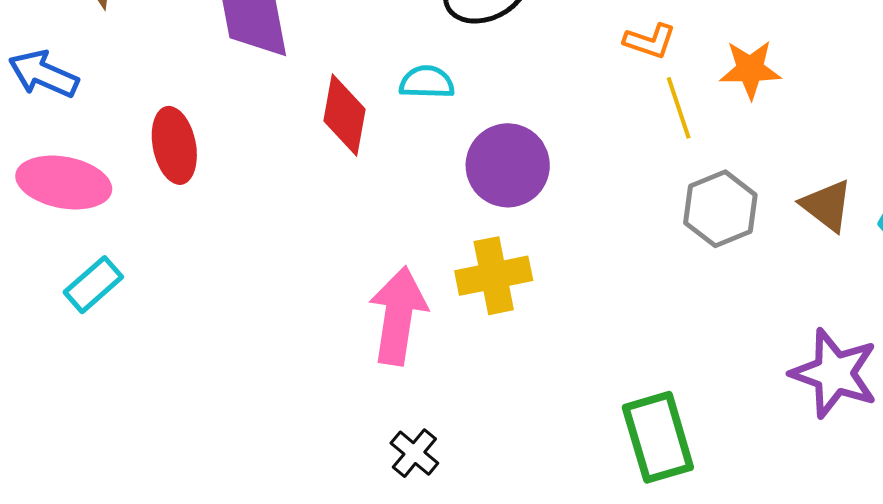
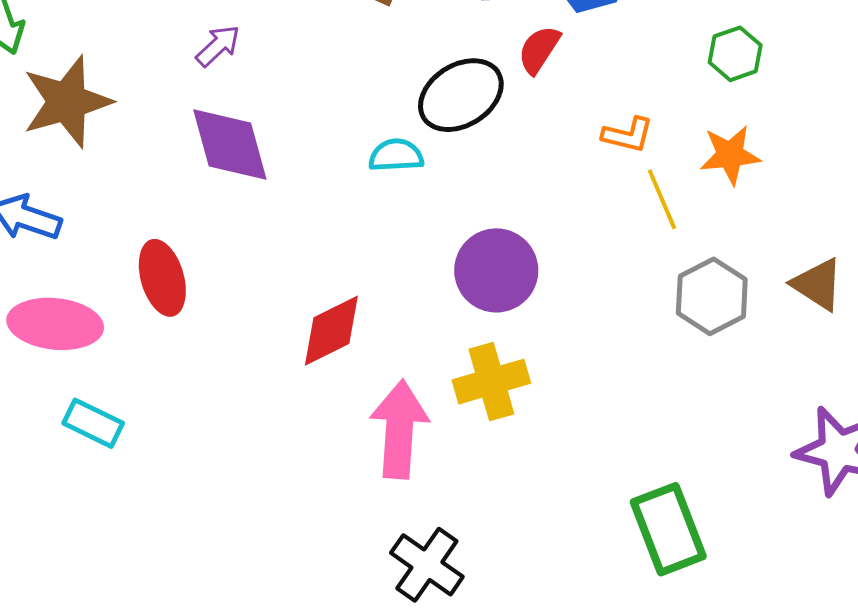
cyan semicircle: (427, 82) -> (396, 155), moved
red diamond: (345, 115) -> (331, 331), moved, turned 58
cyan rectangle: (93, 285) -> (93, 423), turned 72
black cross: (414, 453) -> (427, 565), size x1.5

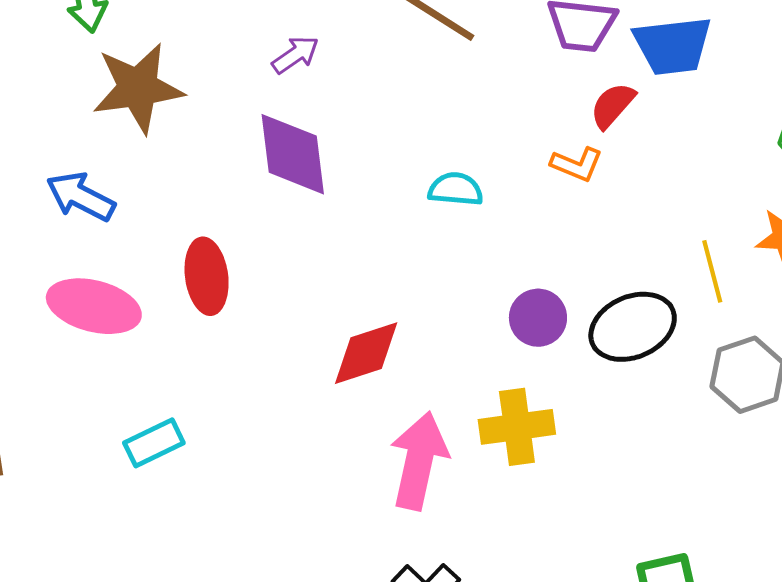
black ellipse: (461, 95) -> (633, 327), moved
orange L-shape: (628, 135) -> (577, 164), moved
purple circle: (496, 270) -> (538, 318), size x0.7
cyan rectangle: (93, 423) -> (154, 443), moved, turned -60

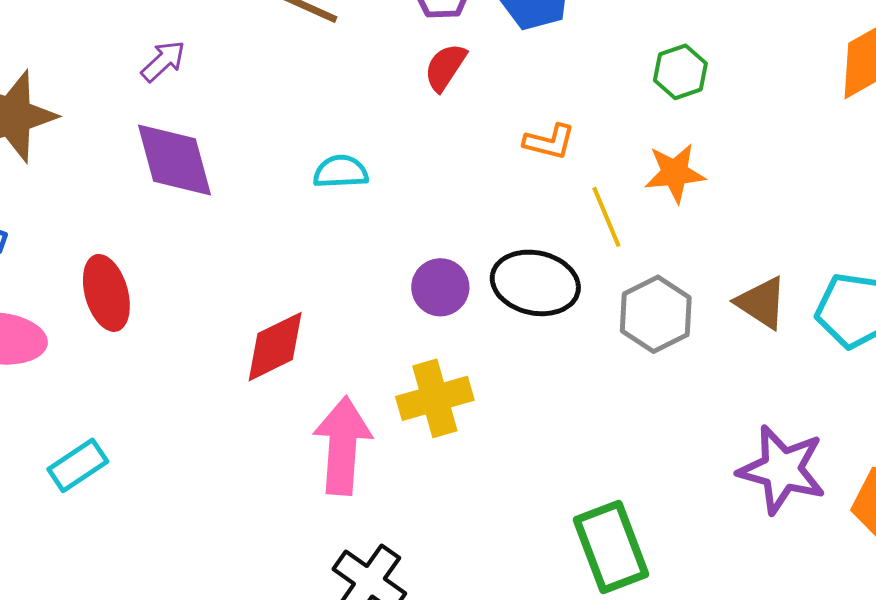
red semicircle: (613, 105) -> (445, 67), moved
orange L-shape: (577, 164) -> (549, 142), moved
black ellipse: (633, 327) -> (535, 283), turned 44

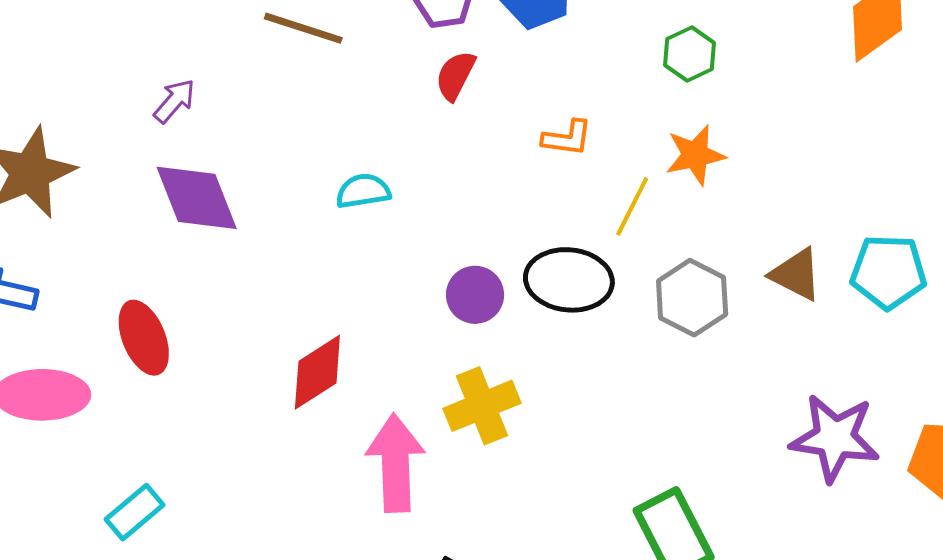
yellow line: (606, 217) -> (632, 206), turned 56

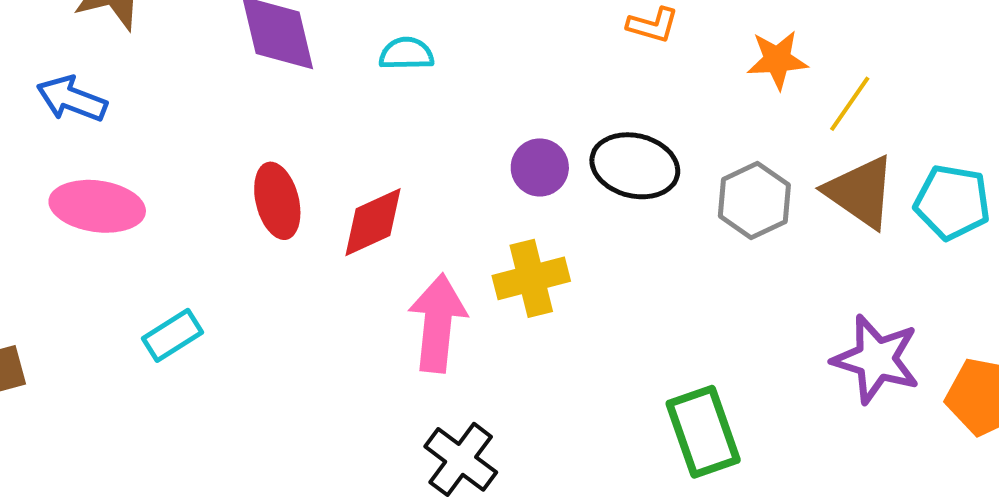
cyan semicircle: (363, 191) -> (406, 54), moved
yellow line: (632, 206) -> (850, 104), moved
brown triangle: (796, 274) -> (860, 192), size x1.4
red ellipse: (144, 338) -> (277, 201), moved

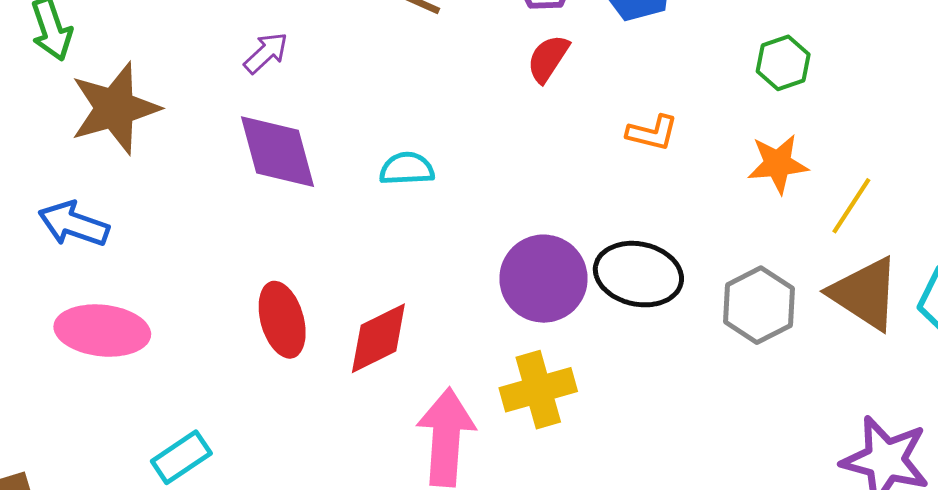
purple circle: (540, 167) -> (544, 279), size x1.5

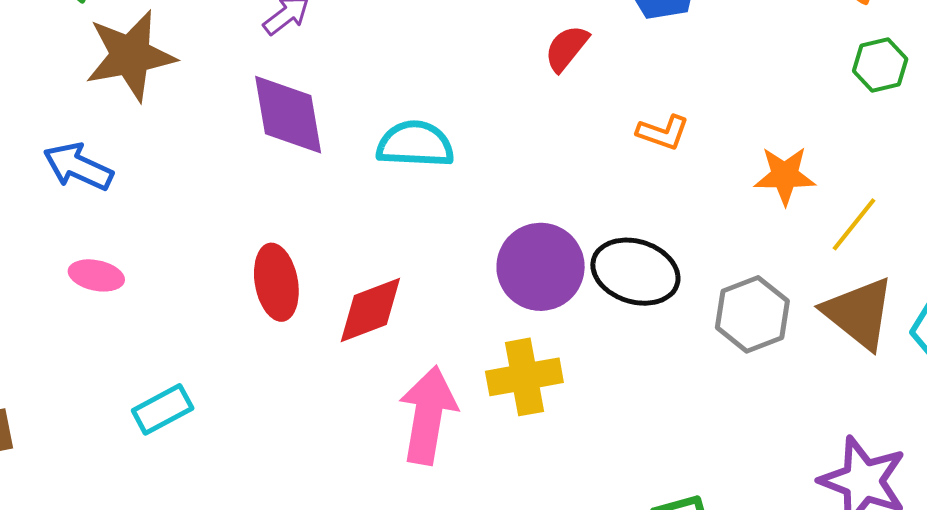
green hexagon: (783, 63) -> (880, 65), moved
cyan semicircle: (407, 169) -> (415, 144), size x1.4
pink ellipse: (102, 331) -> (96, 275), size x0.6

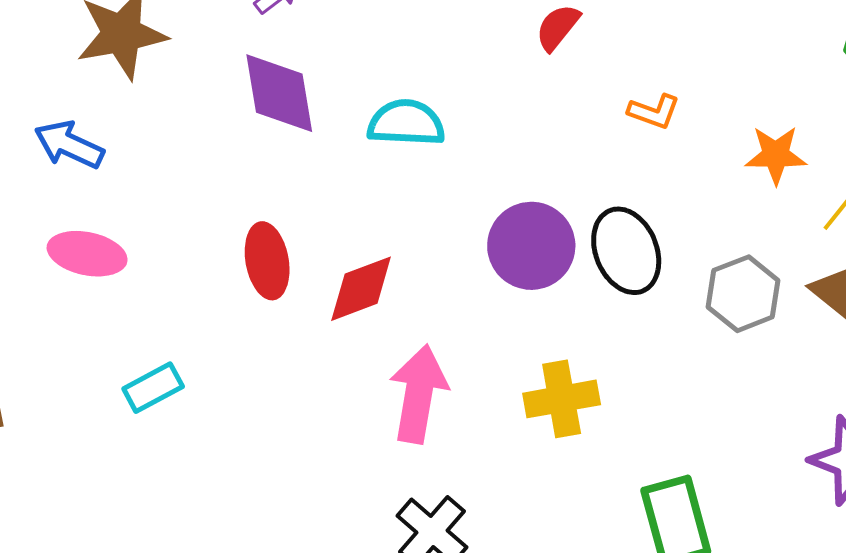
black ellipse: (635, 272) -> (626, 251), turned 50
pink ellipse: (96, 275) -> (87, 254), size x1.4
yellow cross: (524, 377) -> (562, 399), moved

